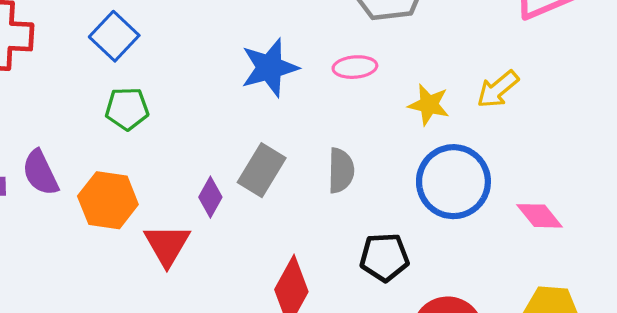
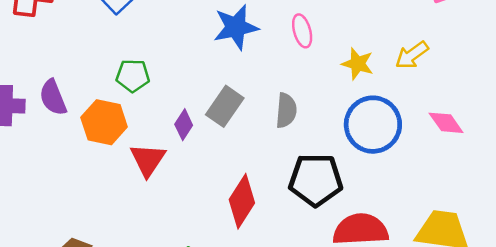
pink ellipse: (355, 67) -> (302, 31), turned 76
green pentagon: (127, 109) -> (133, 76), moved
pink diamond: (539, 216) -> (446, 123), moved
black pentagon: (384, 257) -> (316, 180), size x1.4

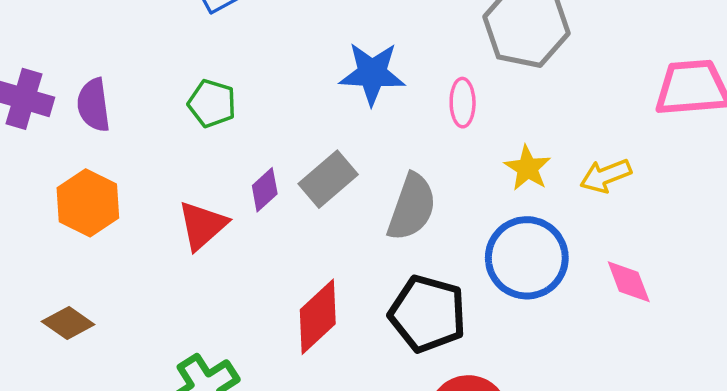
gray semicircle: (286, 111) -> (412, 207), size x1.4
orange hexagon: (104, 122) -> (88, 203), moved

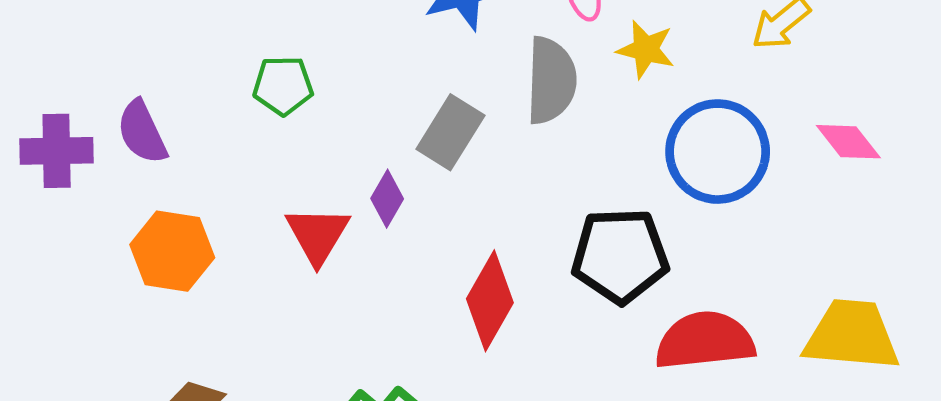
yellow star: (528, 168) -> (646, 49), moved
purple diamond: (265, 190) -> (387, 199), moved
gray semicircle: (412, 207) -> (551, 80), moved

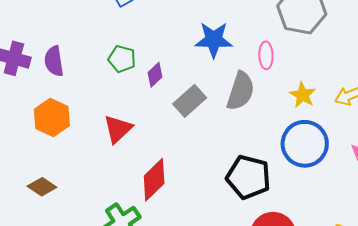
yellow star: (646, 49) -> (303, 95), moved
purple diamond: (387, 199) -> (155, 75), moved
red diamond: (490, 301) -> (154, 180), moved

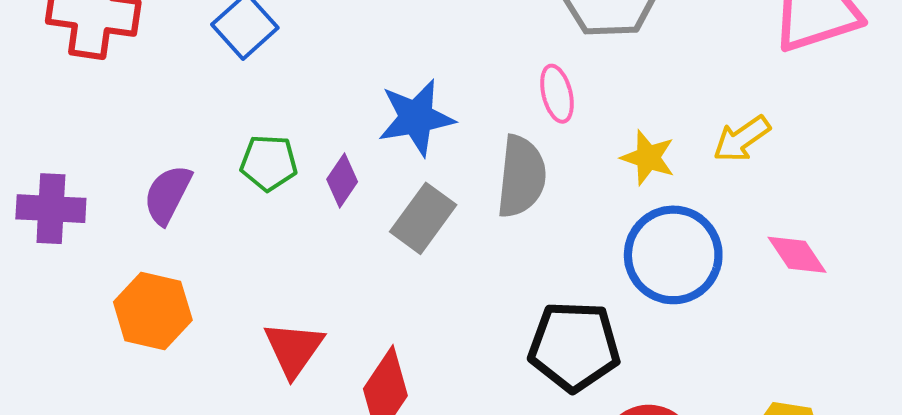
blue star: (214, 40) -> (416, 118), moved
purple semicircle: (54, 61) -> (168, 194), moved, turned 48
red triangle: (118, 129) -> (294, 349), moved

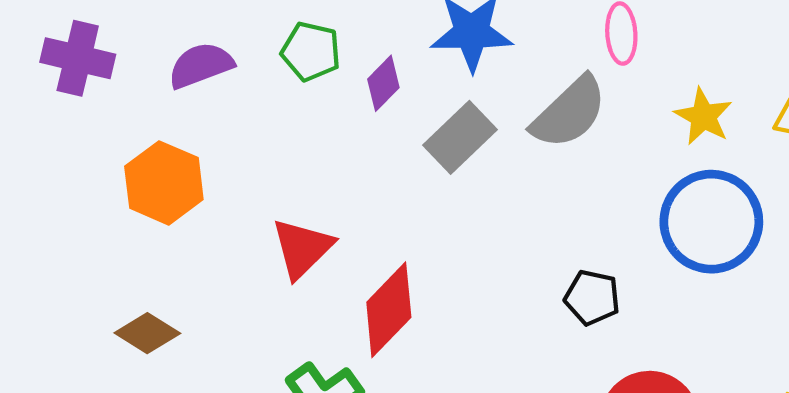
gray semicircle: (521, 177) -> (569, 113), turned 30
purple semicircle: (168, 194) -> (201, 65), turned 32
black pentagon: (574, 346) -> (592, 298), size x0.6

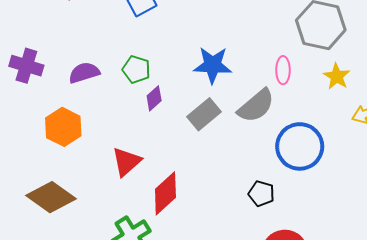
purple diamond: (383, 83) -> (154, 98), moved
yellow star: (703, 116) -> (337, 76), moved
blue circle: (711, 222) -> (300, 146), moved
brown diamond: (147, 333) -> (51, 197), size x1.6

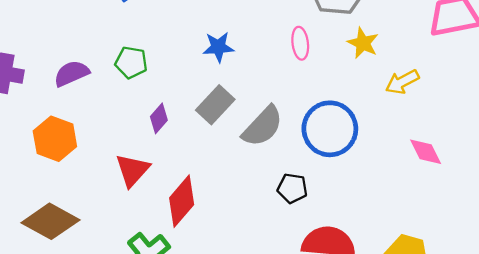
blue star: (213, 65) -> (218, 47), size x0.7
purple diamond: (154, 98) -> (159, 118), moved
gray semicircle: (256, 106) -> (263, 126), moved

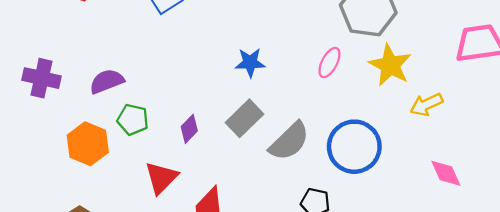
pink ellipse: (300, 43) -> (329, 63), turned 32
yellow star: (363, 43) -> (390, 65), size x1.4
green pentagon: (131, 62) -> (133, 120), moved

